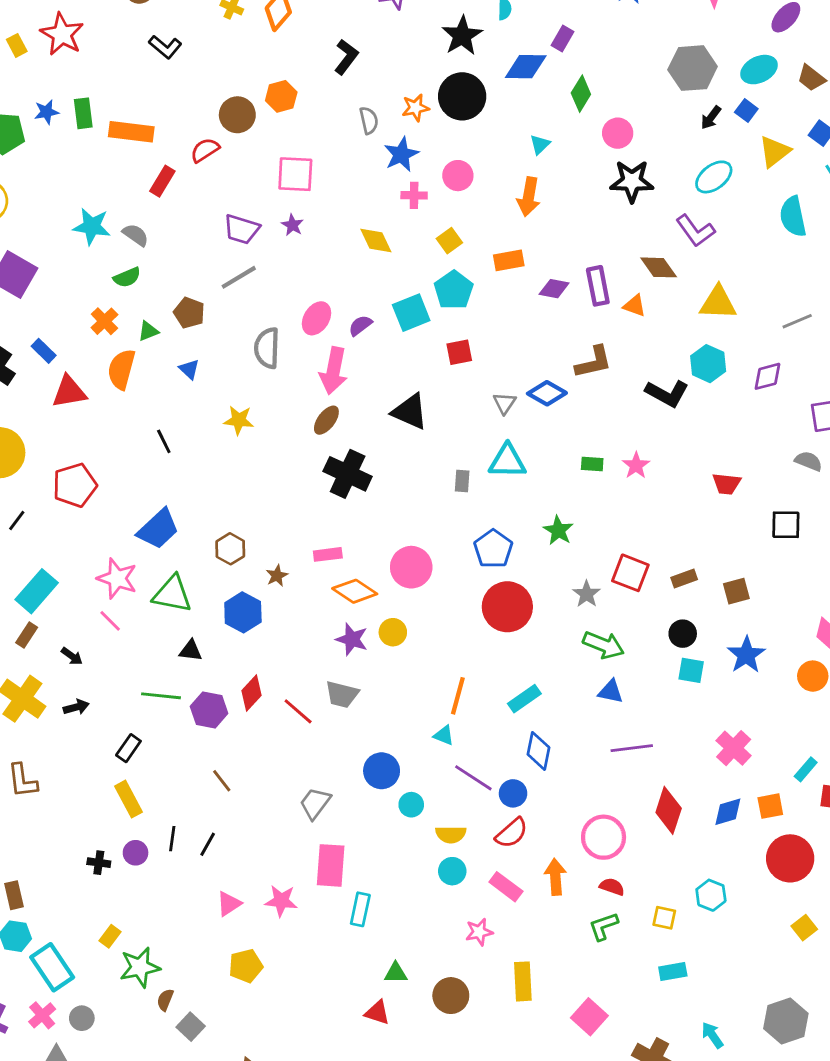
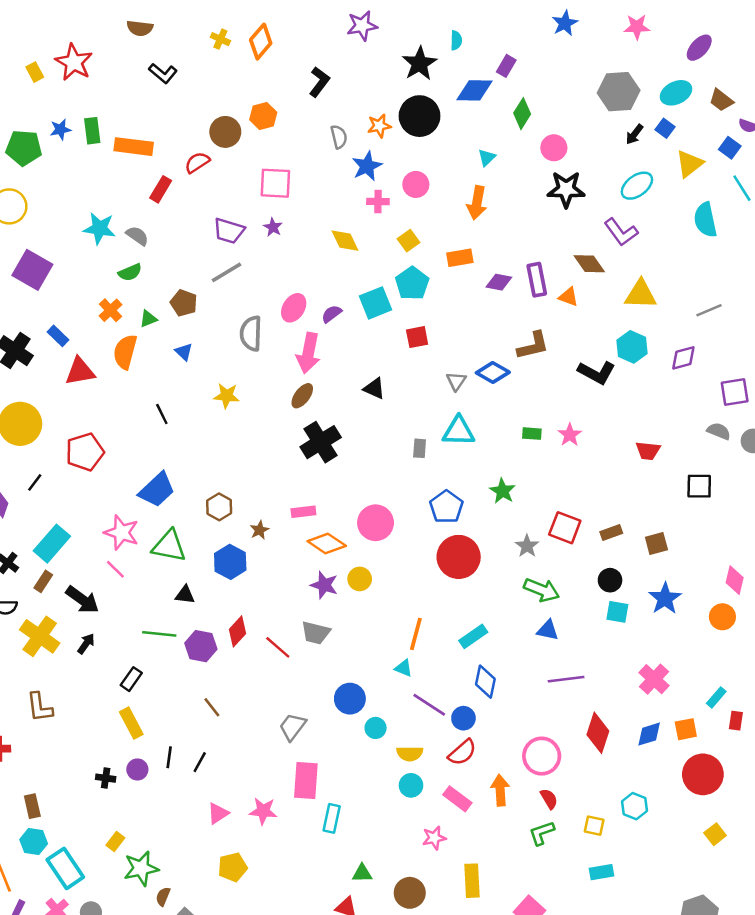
black triangle: (410, 412) -> (374, 388), size x0.7
black cross: (348, 474) -> (321, 442), turned 33
black arrow: (72, 656) -> (82, 600), size x1.8
black arrow: (76, 707) -> (86, 644), turned -40
red semicircle: (612, 887) -> (549, 799), turned 40

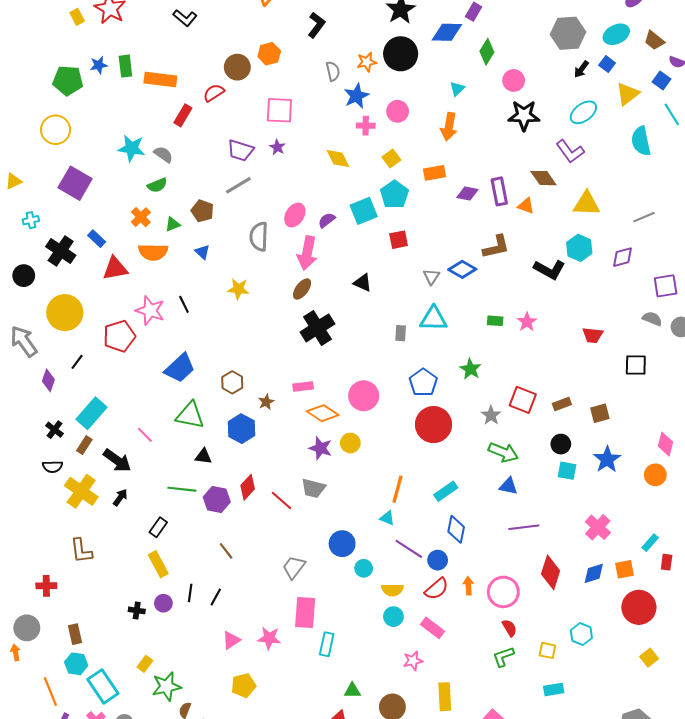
orange semicircle: (125, 352) -> (153, 252), turned -104
pink star: (121, 533) -> (150, 311), moved
orange arrow: (500, 790) -> (468, 586), moved, size x0.7

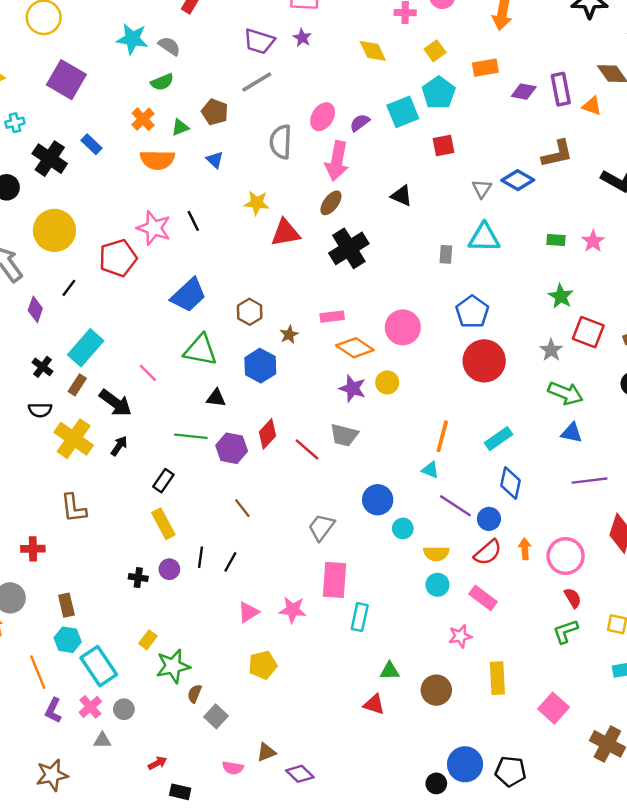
red triangle: (115, 268) -> (285, 233), moved
green star: (470, 369) -> (561, 296), moved

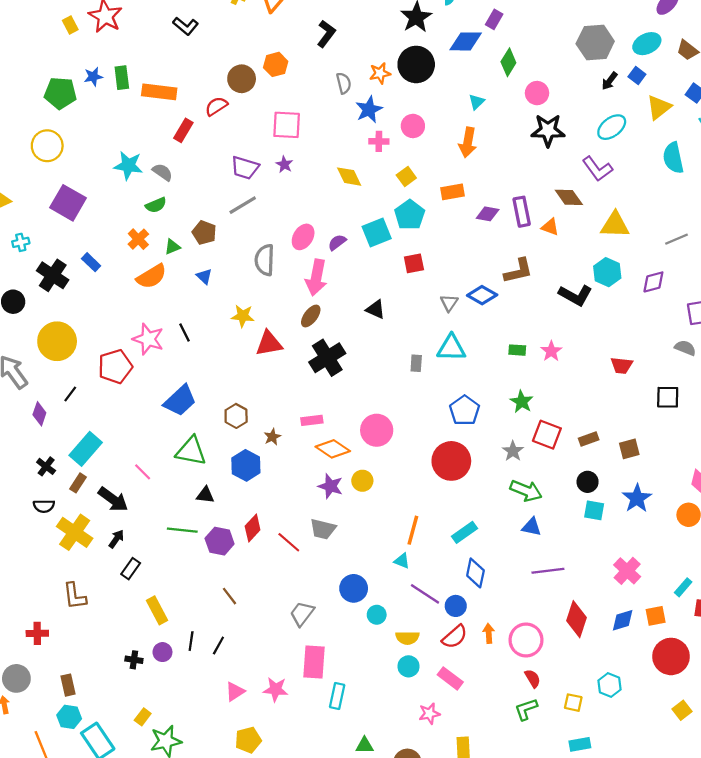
orange semicircle: (157, 160) -> (151, 276), turned -32
blue pentagon: (472, 312) -> (465, 410), moved
black rectangle: (163, 481) -> (131, 569), moved

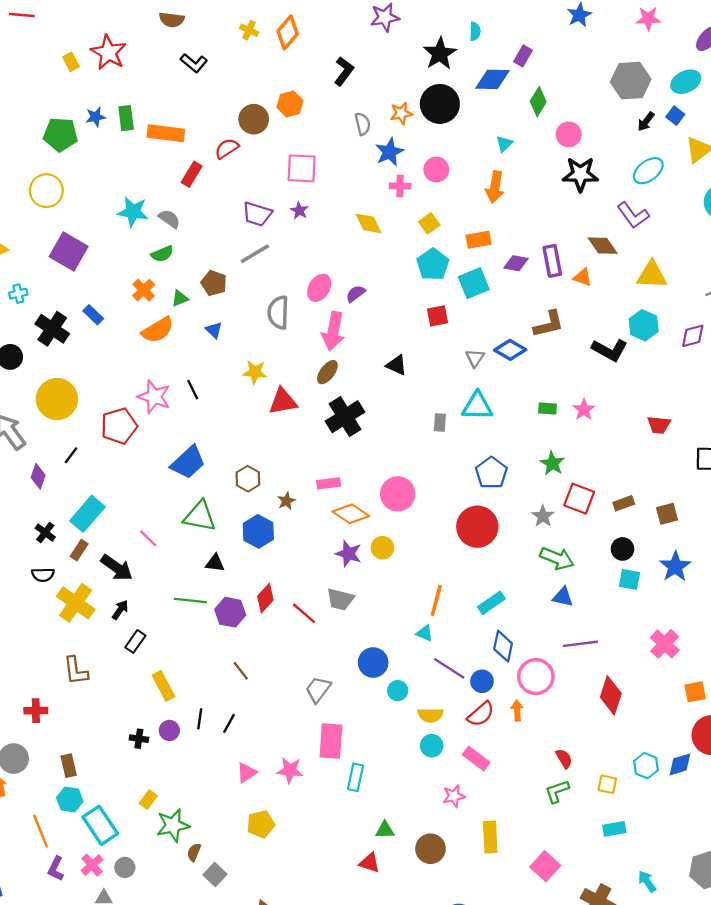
cyan square: (377, 233) -> (474, 283), moved
blue diamond: (623, 620) -> (680, 764), moved
pink circle: (526, 640) -> (536, 677), moved

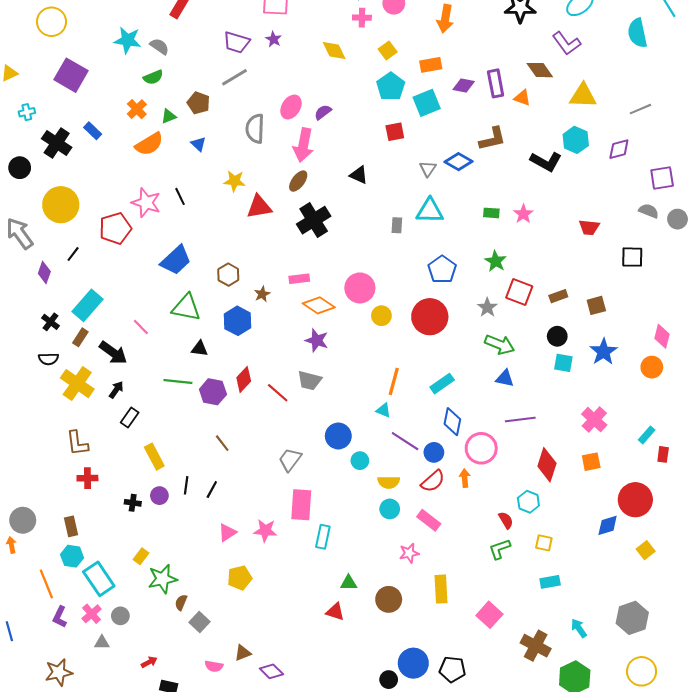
yellow circle: (382, 548) -> (381, 316), moved
orange square: (695, 692) -> (591, 462), moved
red cross: (36, 711) -> (87, 478), moved
cyan hexagon: (646, 766) -> (528, 502), moved

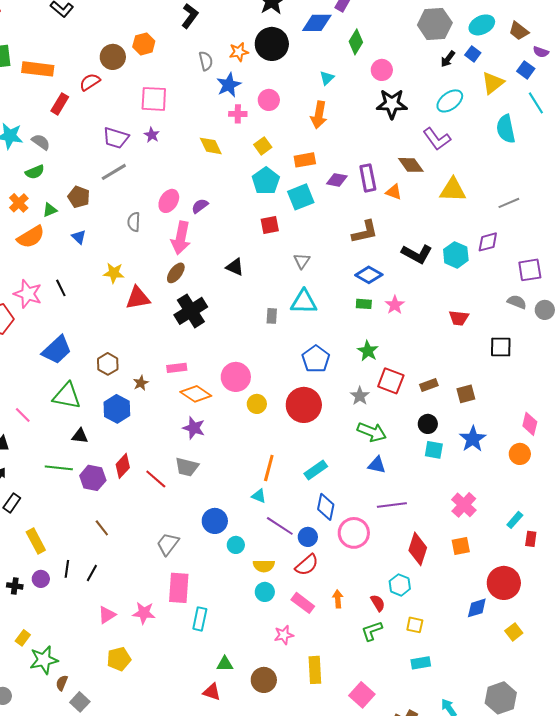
gray semicircle: (255, 129) -> (134, 222), size x0.7
cyan hexagon: (576, 140) -> (456, 255), moved
blue diamond: (459, 162) -> (369, 275), moved
orange arrow: (465, 478) -> (338, 599), moved

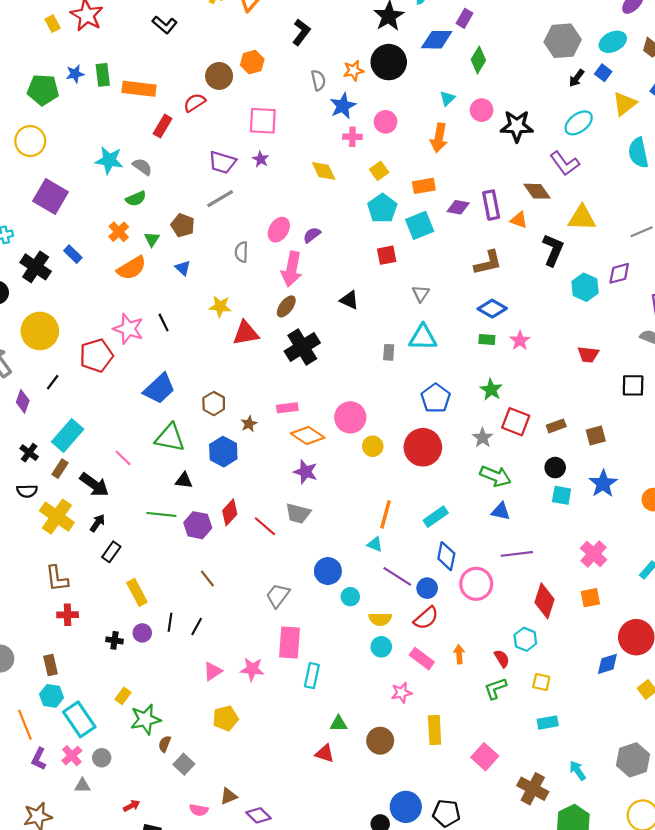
pink circle: (382, 70) -> (482, 110), moved
green triangle: (50, 210) -> (152, 239), turned -35
black L-shape: (417, 254) -> (553, 250), moved, turned -96

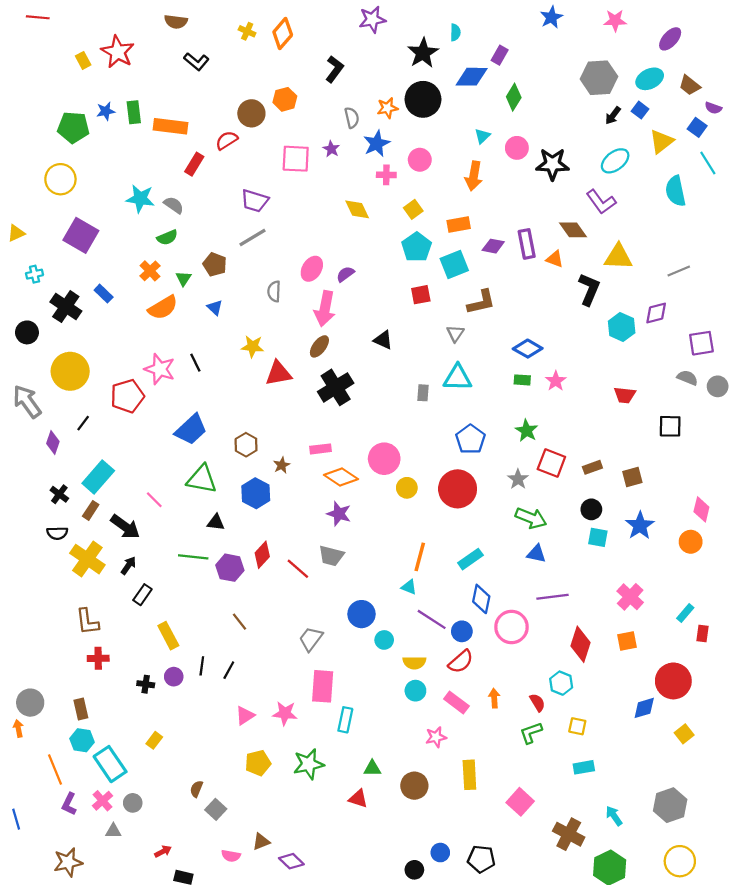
purple star: (261, 159) -> (331, 149), moved
brown L-shape: (488, 263) -> (481, 302), moved
green star: (145, 719) -> (309, 764), moved
blue circle: (406, 807) -> (440, 853), size x0.6

